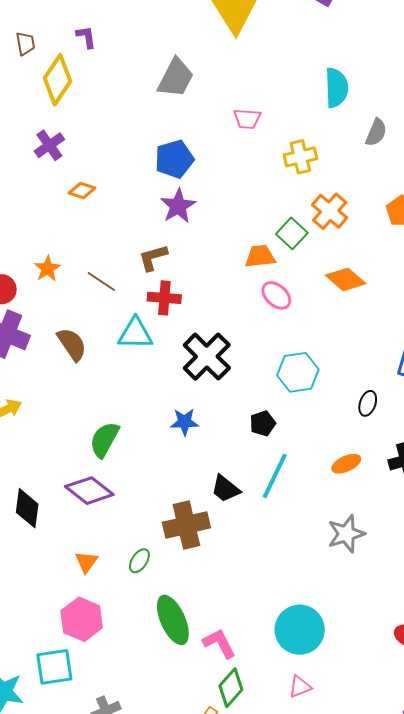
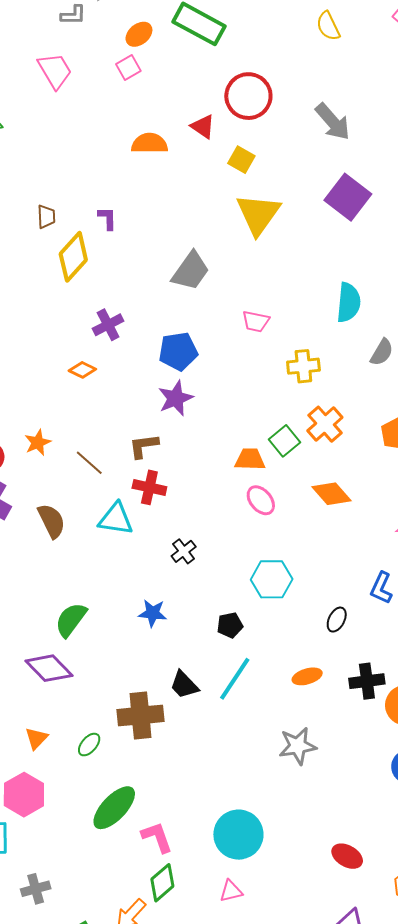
purple cross: (49, 145) -> (108, 325), moved
black cross: (207, 357) -> (184, 551), size x0.5
green ellipse: (173, 620) -> (114, 808), turned 60

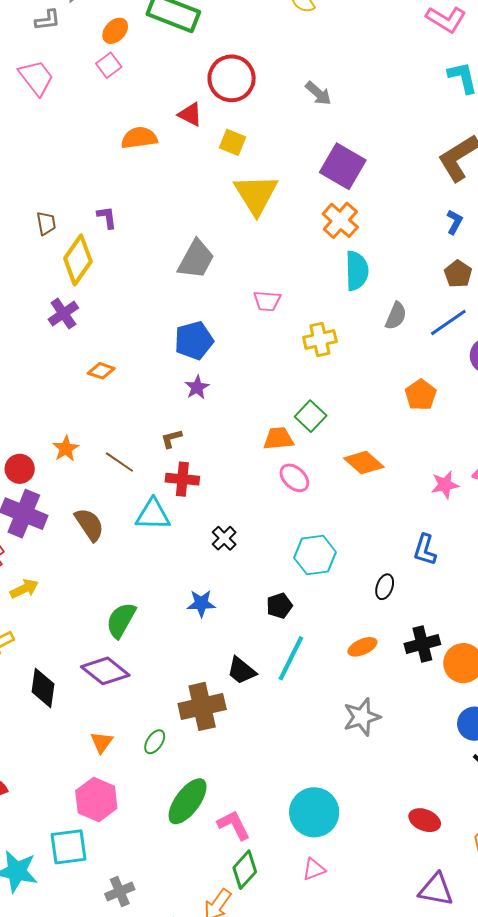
gray arrow: (333, 122) -> (318, 93), size x0.7
purple cross: (108, 325) -> (63, 314), moved
purple star: (176, 398) -> (197, 387), size x0.7
orange cross: (325, 424) -> (340, 220), moved
brown L-shape: (144, 446) -> (171, 439), size x0.7

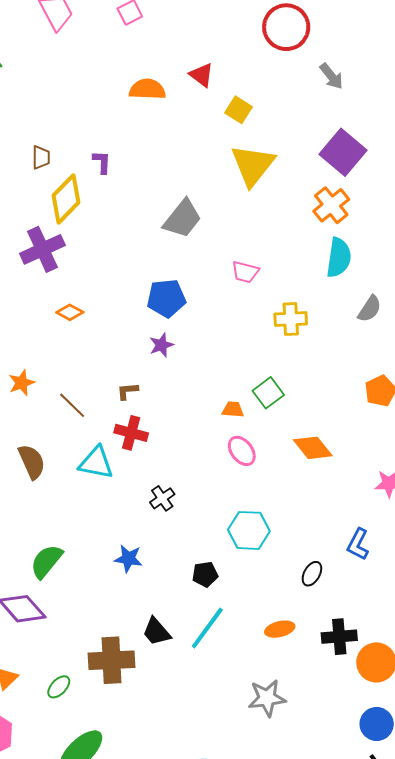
red circle: (232, 78) -> (286, 27), moved
purple cross: (63, 314) -> (42, 249), size x1.4
orange trapezoid: (279, 439) -> (233, 409), size x0.7

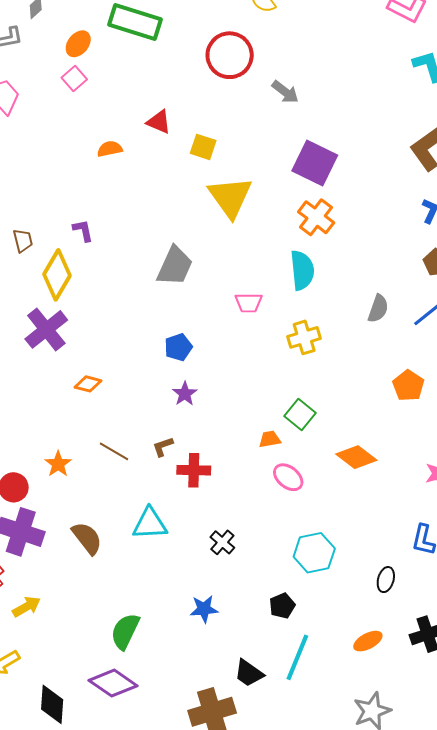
orange semicircle: (147, 89) -> (110, 149), size x0.7
cyan semicircle: (339, 258) -> (302, 270), moved
blue pentagon: (166, 298) -> (178, 347), size x0.7
brown line: (72, 405) -> (114, 451), moved
red cross: (131, 433) -> (194, 470), moved

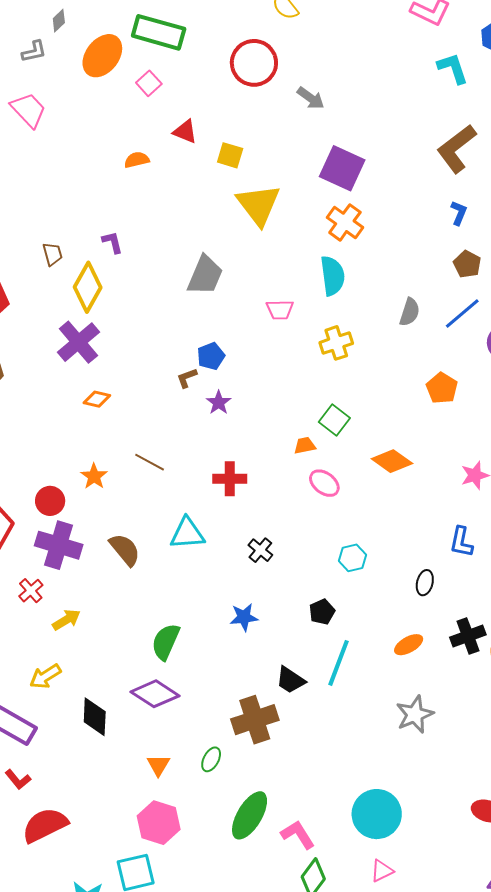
orange ellipse: (78, 44) -> (102, 56), size x1.6
pink square: (74, 78) -> (149, 83), moved
orange diamond: (88, 384) -> (97, 399), moved
brown L-shape: (163, 447) -> (187, 378), moved
cyan hexagon: (314, 553) -> (352, 558), size x0.7

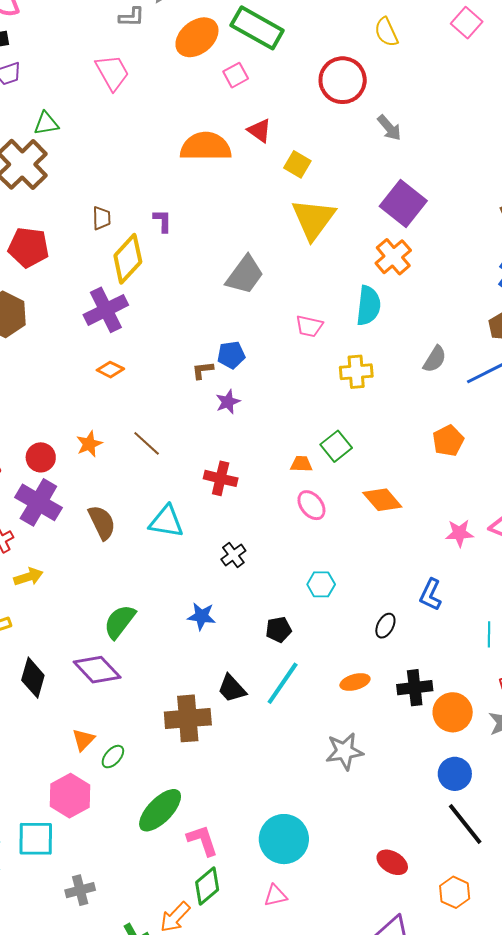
orange semicircle: (137, 160) -> (206, 147), size x2.0
green ellipse: (211, 759) -> (113, 757), moved

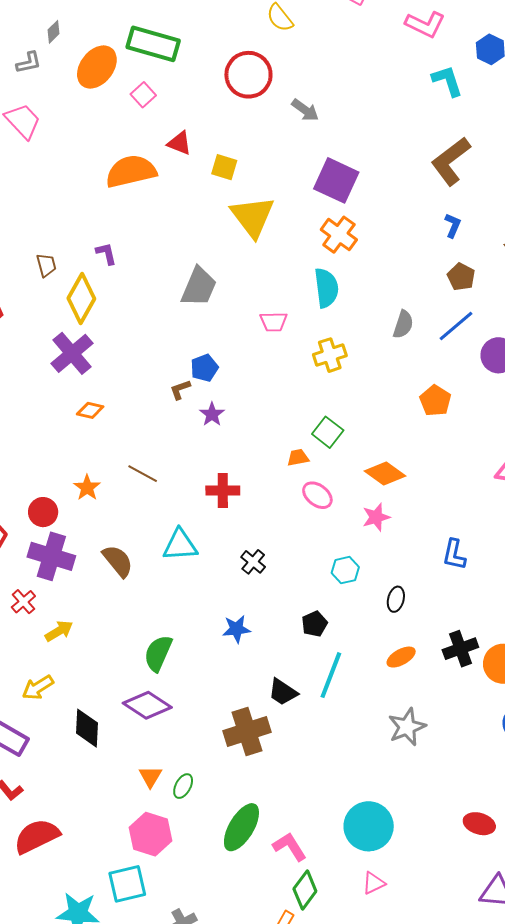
pink star: (459, 533) -> (376, 517), moved
black ellipse: (385, 626) -> (396, 599), moved

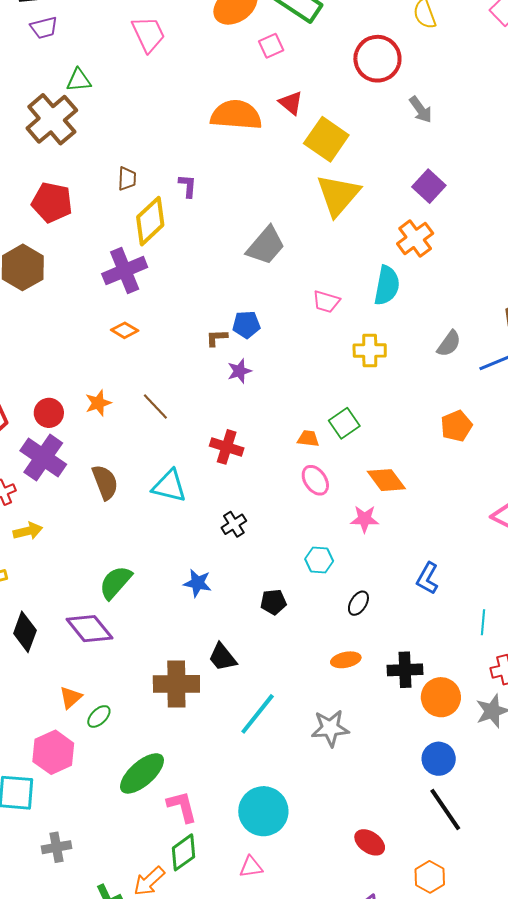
yellow square: (224, 167) -> (326, 139), size x1.6
purple square: (336, 180) -> (429, 186), size x0.7
cyan line: (331, 675) -> (258, 714), moved

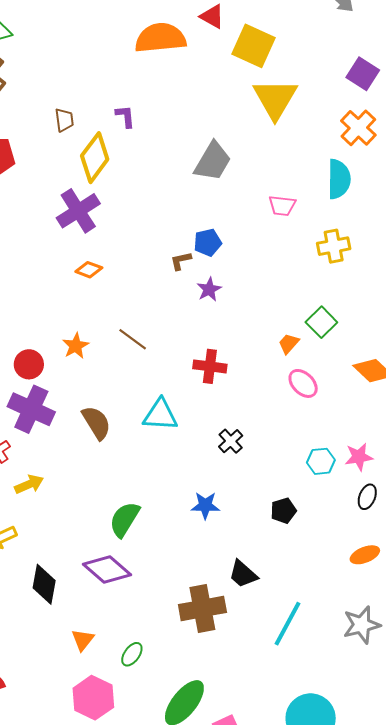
orange trapezoid: (308, 438) -> (289, 344), turned -45
pink star: (365, 519) -> (359, 457), moved
orange triangle: (71, 697) -> (83, 640), moved

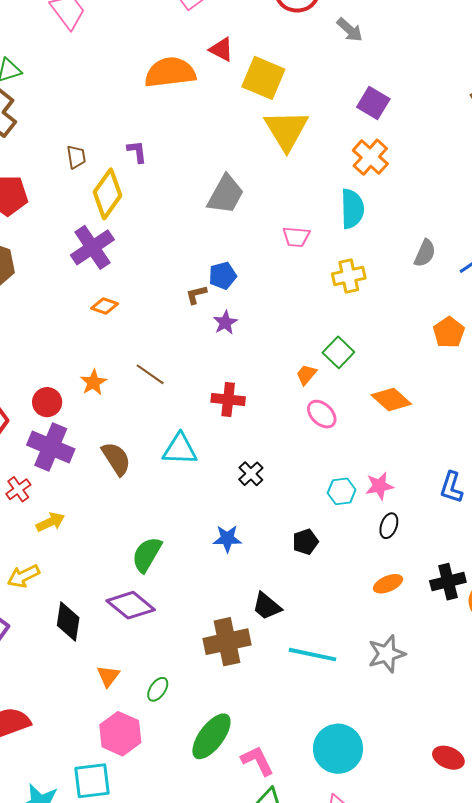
cyan line: (288, 624) -> (313, 655), turned 75

